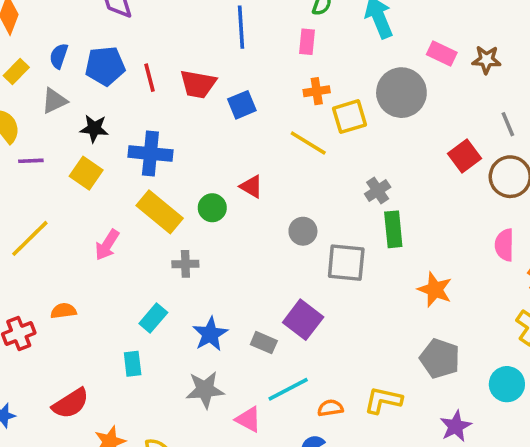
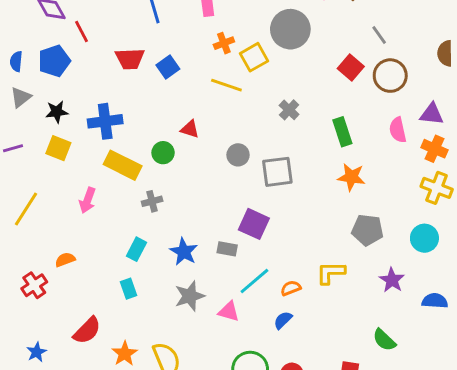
red line: (150, 78) -> (82, 32), moved
green rectangle: (393, 229) -> (342, 132), moved

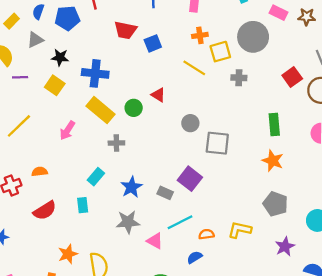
gray cross: (289, 110) -> (239, 78), moved, turned 35
red semicircle: (87, 331) -> (45, 210), moved

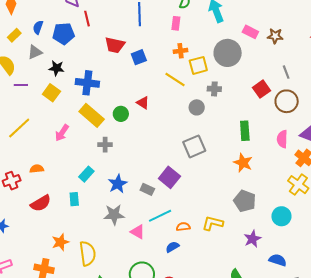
gray circle: (190, 123) -> (197, 107), moved
gray square: (217, 143) -> (194, 146), turned -30

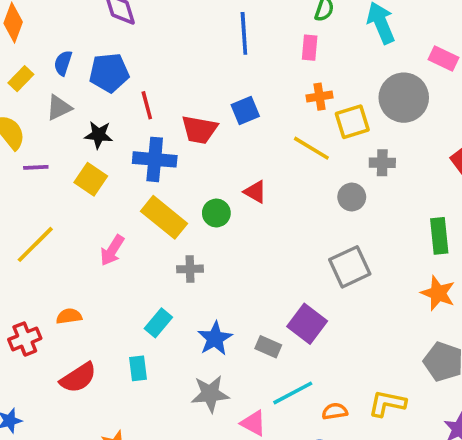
red line: (87, 19) -> (147, 105), moved
red trapezoid: (115, 45) -> (199, 130), moved

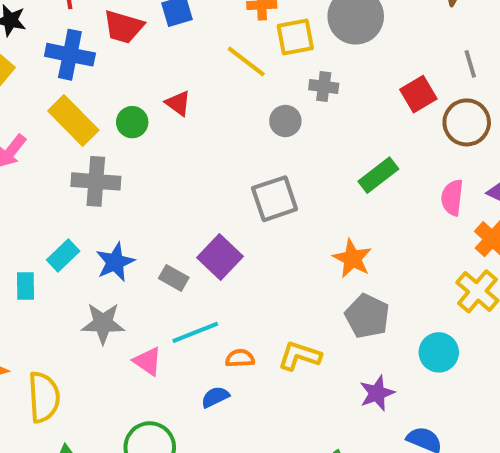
green rectangle: (439, 236) -> (378, 175), turned 52
gray cross: (190, 269) -> (96, 181), size x1.6
orange star: (438, 293) -> (352, 259), moved
cyan rectangle: (158, 323) -> (63, 256), moved

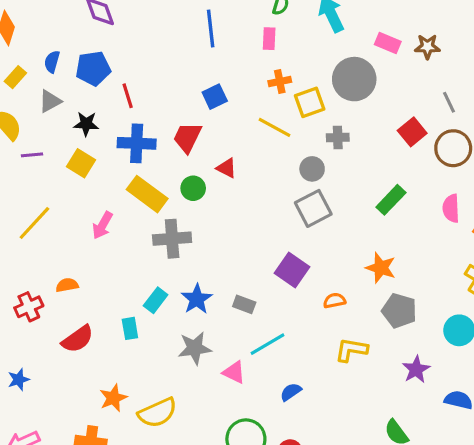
red trapezoid: (123, 27) -> (187, 138), moved, turned 108
gray square: (275, 199) -> (313, 208), moved
purple square: (220, 257) -> (292, 270), moved
orange semicircle: (240, 358) -> (334, 301), moved
yellow semicircle: (44, 397) -> (158, 413), turned 78

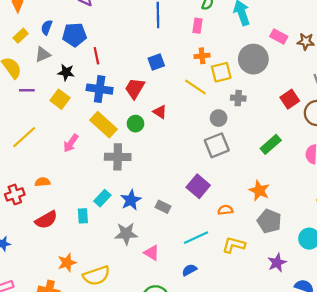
cyan line: (268, 344) -> (196, 238), moved

